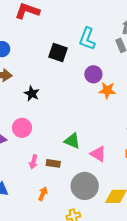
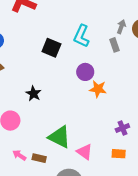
black star: (32, 94) -> (34, 94), moved
green triangle: (72, 141) -> (59, 137), size x1.4
pink arrow: (33, 162) -> (19, 155), turned 104

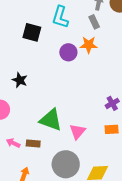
orange star: (98, 89) -> (89, 45), moved
pink triangle: (85, 152) -> (77, 132), turned 42

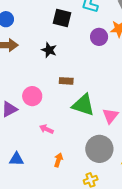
black star: (20, 80) -> (49, 50), moved
brown rectangle: (33, 143) -> (66, 81), moved

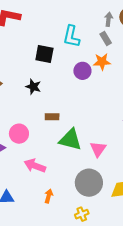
pink arrow: (46, 129) -> (35, 166), size x1.5

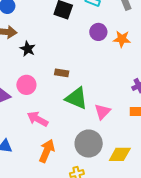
orange star: (102, 62) -> (122, 39), moved
black star: (33, 87) -> (28, 49), moved
orange arrow: (49, 196) -> (47, 151), size x1.6

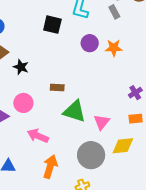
yellow diamond: (120, 154) -> (123, 146), moved

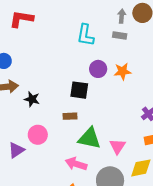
gray rectangle: (114, 12) -> (120, 35), turned -48
black square: (52, 25) -> (79, 90), moved
pink arrow: (38, 136) -> (76, 164), moved

